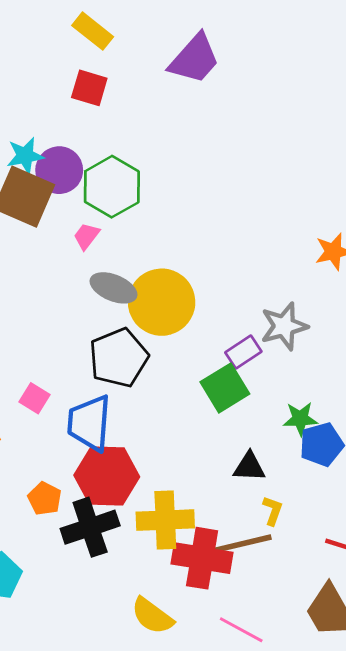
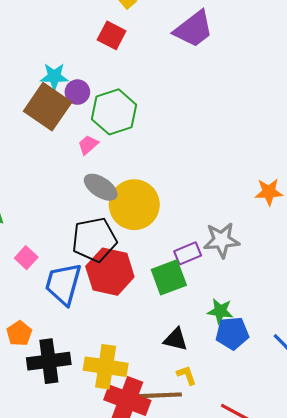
purple circle: (59, 170) -> (77, 92), size x0.7
red hexagon: (107, 476) -> (110, 272), moved
yellow L-shape: (273, 511) -> (187, 375), turned -50

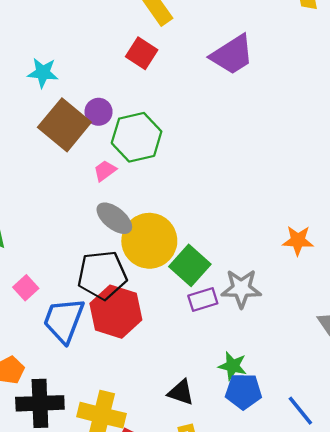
cyan star: (54, 76) -> (43, 73), moved
green square: (169, 277) -> (190, 265), moved, turned -33

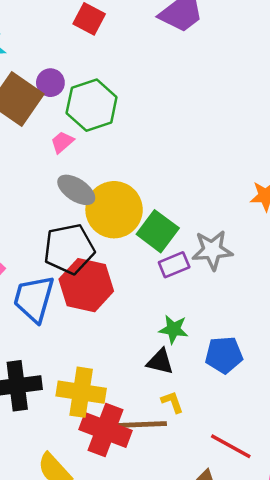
green star: (233, 366) -> (173, 329), moved

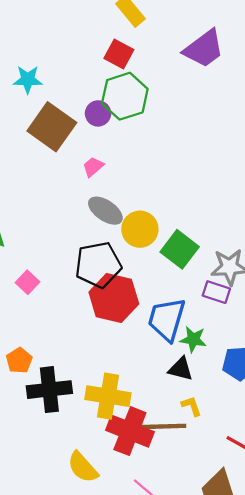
purple circle: (50, 83) -> (98, 113), moved
green hexagon: (92, 105) -> (125, 96), moved
yellow circle: (114, 210) -> (140, 229), size x0.7
purple rectangle: (174, 265) -> (216, 292), moved, turned 40
blue trapezoid: (34, 299) -> (167, 319), moved

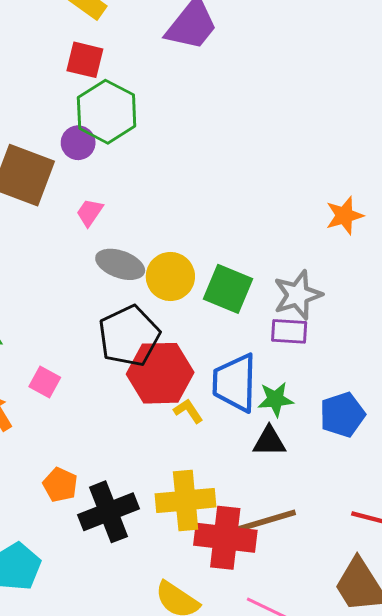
yellow L-shape: (191, 406) -> (188, 411), moved

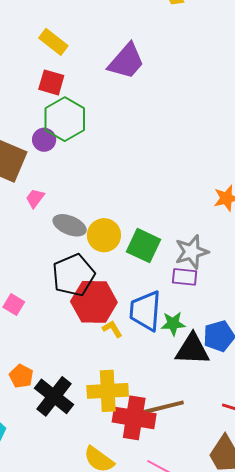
pink trapezoid: (90, 212) -> (35, 198), moved
black triangle: (269, 441) -> (192, 349), moved, size x1.5
black cross: (109, 512) -> (54, 396), turned -33

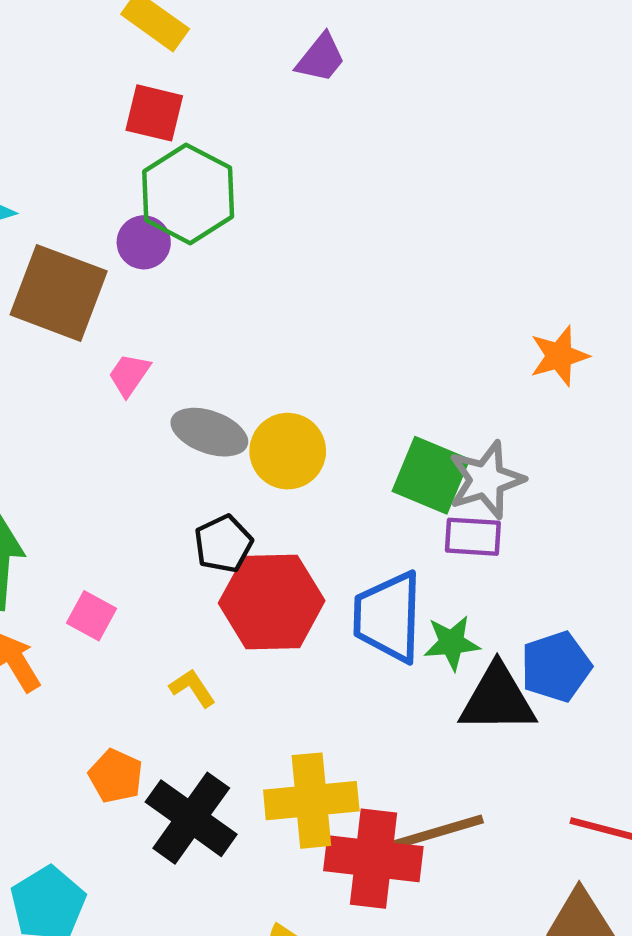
purple trapezoid: (126, 61) -> (321, 58), size x0.6
green square: (144, 246) -> (431, 475), moved
black pentagon: (74, 275) -> (223, 544), size x0.6
yellow L-shape: (112, 329) -> (192, 688), moved

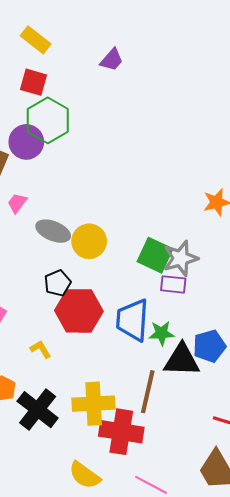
purple circle: (144, 242) -> (26, 142), size x1.4
brown line: (437, 832) -> (148, 392), moved, turned -63

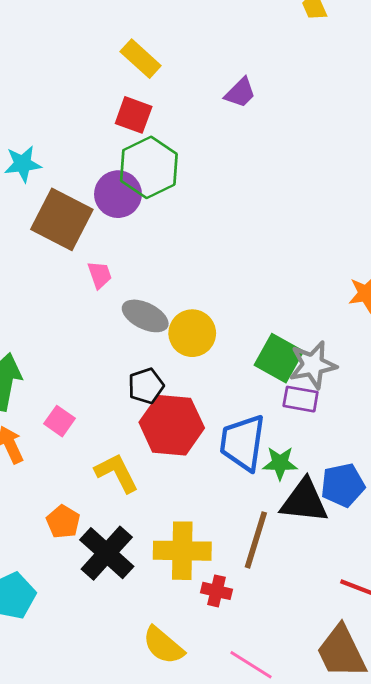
pink trapezoid: (17, 203) -> (100, 275), turned 120
yellow L-shape: (41, 349) -> (117, 473), size x1.6
red cross: (121, 432) -> (216, 591), size x0.5

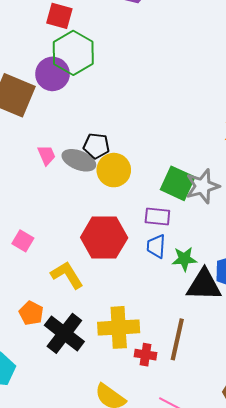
pink trapezoid: (100, 275) -> (47, 155), moved
black pentagon: (146, 386) -> (96, 146), moved, turned 30
purple rectangle: (301, 399) -> (157, 216), moved
blue trapezoid: (243, 443) -> (156, 246), size x0.6
brown line: (256, 540) -> (177, 339), moved

